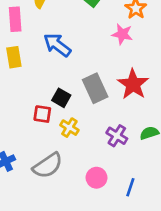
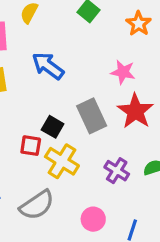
pink star: (122, 34) -> (123, 72), moved
yellow cross: (69, 128) -> (62, 161), size x1.5

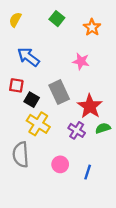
red star: (135, 111) -> (90, 106), moved
red square: (31, 146) -> (16, 85), moved
gray semicircle: (37, 205) -> (21, 155), turned 120

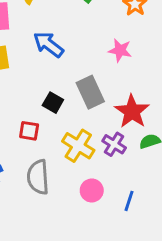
red square: (16, 85) -> (29, 131), moved
yellow cross: (38, 124) -> (78, 146), moved

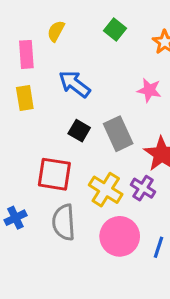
black square: (53, 103) -> (79, 131), moved
red square: (29, 131) -> (54, 174), size x1.6
pink circle: (92, 190) -> (120, 236), size x1.6

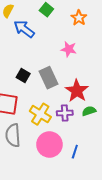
blue arrow: (75, 84) -> (24, 29), moved
purple cross: (143, 188) -> (65, 113), turned -35

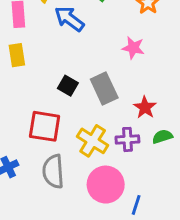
red star: (77, 91) -> (145, 107), size x0.7
blue line: (75, 152) -> (136, 205), moved

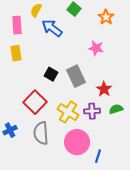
red square: (45, 126) -> (35, 102), turned 35

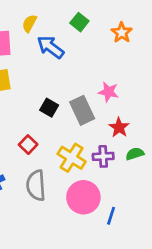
pink star: (96, 48) -> (108, 92), moved
red square: (35, 102) -> (28, 145), size x0.6

